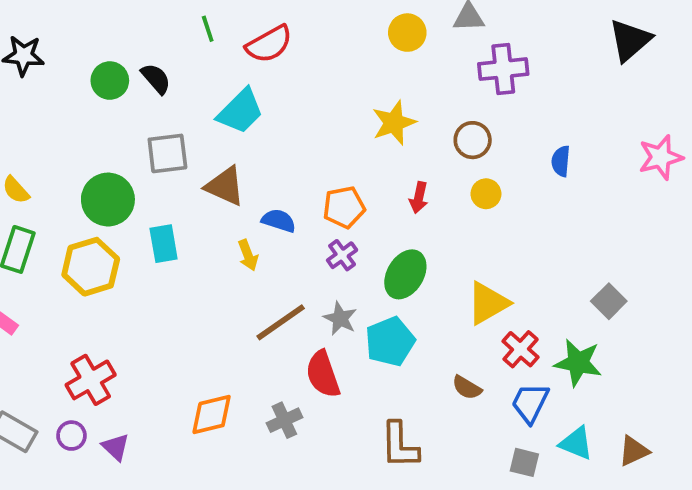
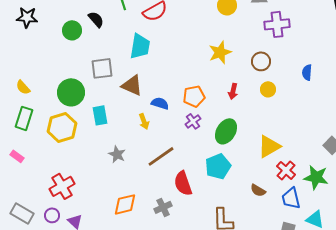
black semicircle: (156, 79) -> (96, 19), moved
cyan trapezoid: (240, 111) -> (140, 46), turned -36
gray star: (340, 319) -> (117, 154), moved
blue trapezoid: (530, 403) -> (291, 198), turned -40

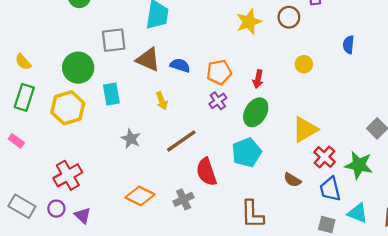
brown circle: (261, 61) -> (289, 17), moved
red arrow: (233, 91) -> (258, 79), moved
blue semicircle: (160, 103) -> (180, 65), moved
orange diamond: (125, 204) -> (140, 196), turned 40

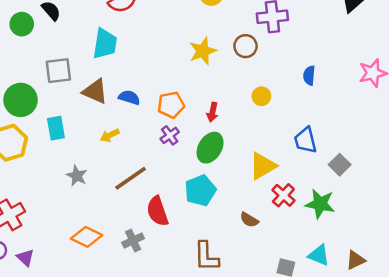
yellow arrow: (162, 101) -> (110, 135), turned 84
blue trapezoid: (330, 189) -> (305, 140), moved

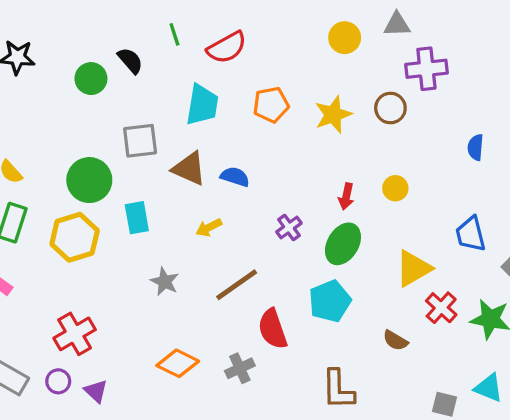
yellow circle: (261, 96) -> (395, 188), moved
orange pentagon: (171, 105) -> (271, 105), moved

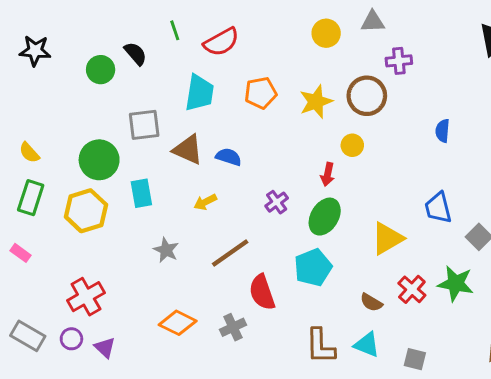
purple cross: (426, 69) -> (399, 61), size x0.7
brown circle: (390, 108) -> (367, 96), size x1.4
yellow circle: (395, 188) -> (352, 145), moved
red cross: (441, 308) -> (412, 289), moved
cyan triangle: (489, 388) -> (367, 345), moved

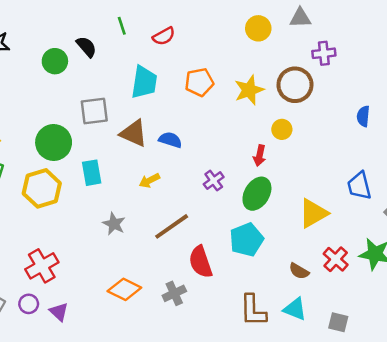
red semicircle: (221, 42) -> (164, 36), size x0.7

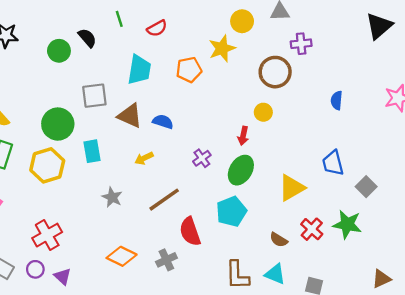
yellow star: (249, 90) -> (222, 48), moved

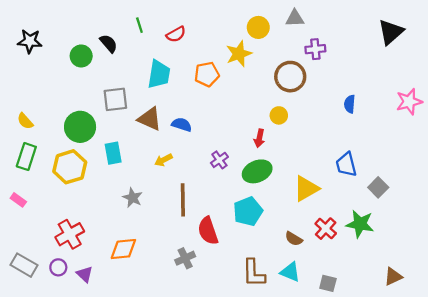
green ellipse: (241, 170) -> (257, 171), turned 36
brown line: (164, 200) -> (183, 200), turned -56
orange diamond: (122, 256) -> (123, 249), moved, turned -32

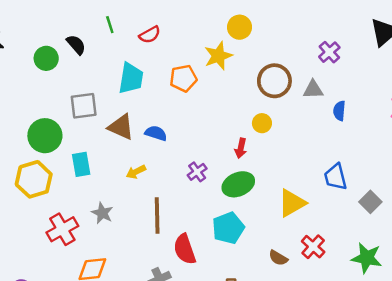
gray triangle: (295, 18) -> (313, 90), moved
purple cross: (315, 49) -> (329, 52), moved, turned -36
green star: (360, 224) -> (367, 258), moved
red cross: (70, 234) -> (62, 229), moved

